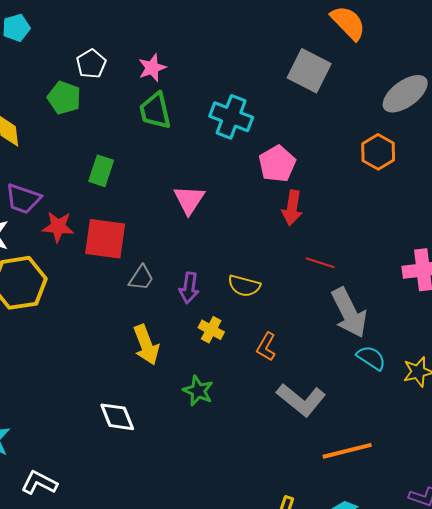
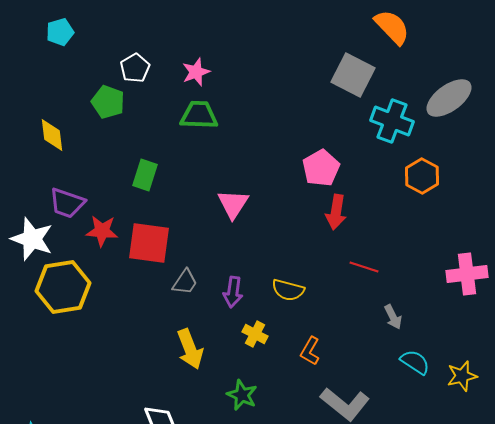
green trapezoid: (155, 111) -> (199, 115), turned 105
cyan cross: (231, 117) -> (392, 121), moved
orange hexagon: (378, 152) -> (422, 176), moved
gray arrow: (349, 313) -> (393, 317), size x0.5

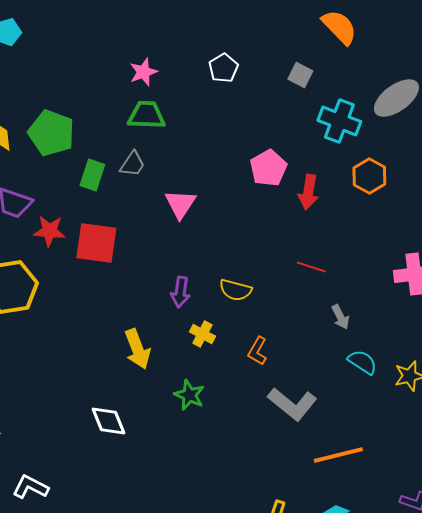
white pentagon: (135, 68) -> (223, 68), moved
gray square: (353, 75) -> (300, 75), size x0.6
green pentagon: (108, 102) -> (51, 133), moved, size x1.4
red arrow: (336, 212) -> (308, 192), moved
gray trapezoid: (185, 282) -> (132, 164), moved

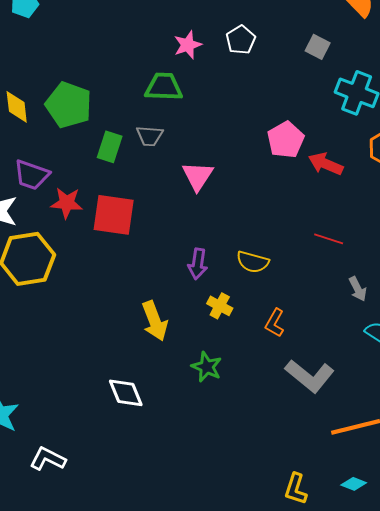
pink star: (143, 72) -> (188, 45), moved
gray trapezoid: (132, 164) -> (150, 136), turned 60
red arrow: (308, 192) -> (326, 164), turned 104

